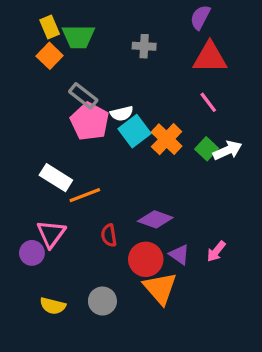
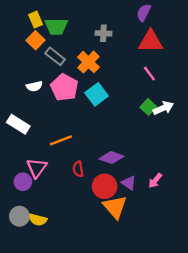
gray rectangle: (83, 96) -> (55, 56), moved
white semicircle: (122, 113) -> (34, 86), moved
orange cross: (167, 139) -> (88, 62), moved
white rectangle: (56, 178) -> (18, 124), moved
gray circle: (102, 301) -> (19, 216), moved

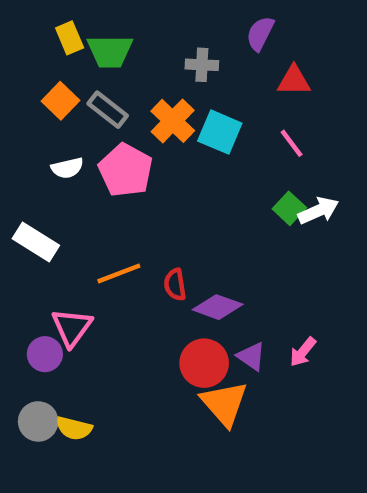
purple semicircle: (144, 13) -> (260, 33), moved
orange square: (36, 40) -> (61, 101), moved
red triangle: (151, 41) -> (294, 81), size x0.7
cyan square: (97, 94) -> (220, 132), moved, turned -30
red semicircle: (78, 169) -> (175, 285), moved

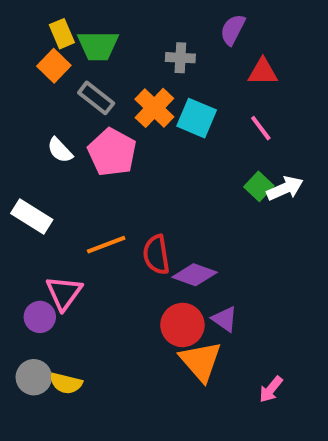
orange square: (61, 101) -> (54, 66), moved
white semicircle: (67, 168) -> (60, 150), turned 60
red semicircle: (175, 285) -> (156, 255), size x1.4
pink arrow: (303, 352) -> (271, 389), moved

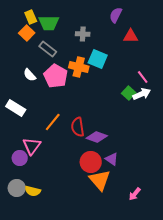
gray cross: (180, 58) -> (83, 34), moved
orange cross: (154, 108) -> (79, 67), moved, turned -30
pink line: (261, 128) -> (143, 77), moved
orange line: (106, 245) -> (53, 122), turned -30

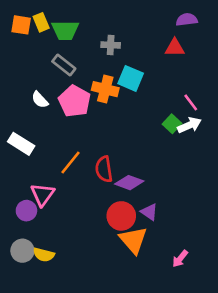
purple semicircle: (116, 15) -> (187, 20), moved, turned 56
orange square: (27, 33) -> (21, 25), moved, turned -35

